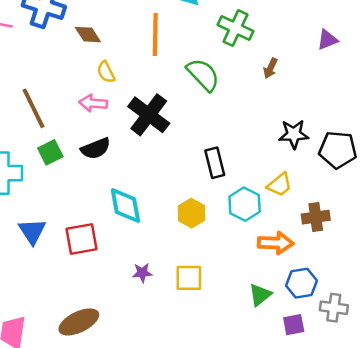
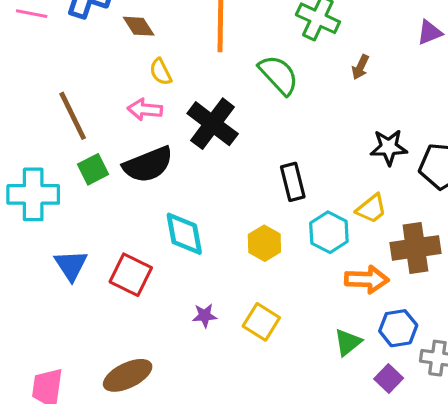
black semicircle: (96, 148) -> (148, 165), size x1.4
brown cross: (316, 217) -> (415, 248), size x1.4
red square: (81, 239) -> (131, 275), turned 36
yellow square: (189, 278) -> (261, 322), turned 32
purple square: (294, 325) -> (389, 379), turned -35

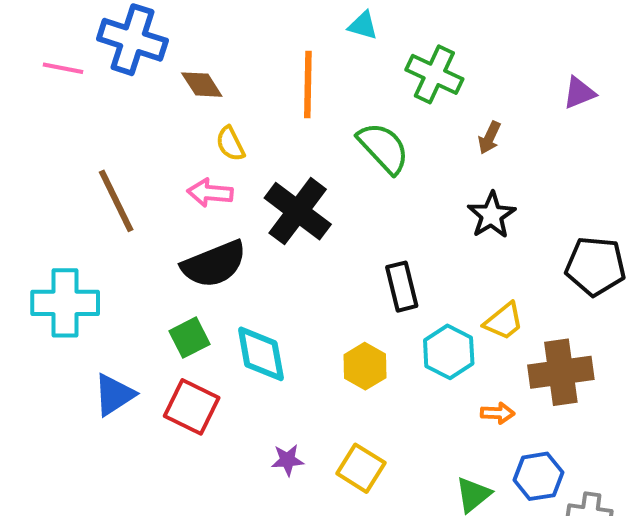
black star: (389, 147) -> (492, 215), moved, turned -30
green square: (93, 169) -> (190, 338), moved
blue triangle: (71, 265) -> (114, 395), turned 30
orange arrow: (367, 279) -> (498, 413), size x0.6

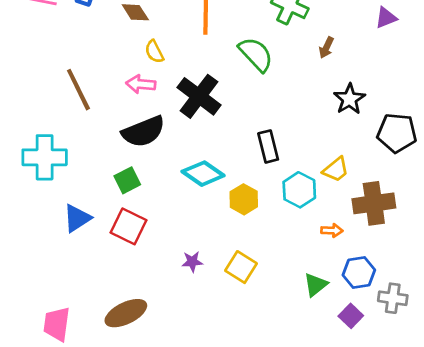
black star: (492, 215) -> (349, 99), moved
cyan diamond: (261, 354) -> (203, 174), moved, turned -45

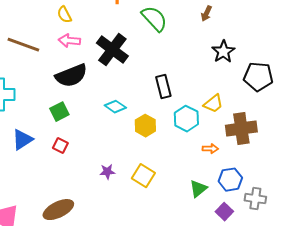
yellow semicircle: (154, 52) -> (64, 15), moved
brown line: (78, 90) -> (23, 45), turned -44
cyan diamond: (203, 174) -> (115, 107), size x0.7
red square: (129, 226) -> (60, 146), size x0.6

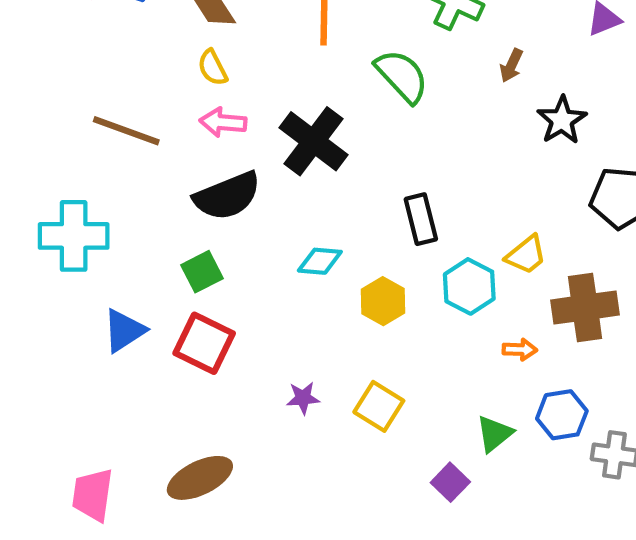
black star: (223, 52) -> (562, 120), moved
cyan diamond: (115, 107) -> (320, 261), turned -30
red square: (60, 146) -> (204, 343), size x1.8
purple square: (224, 212) -> (450, 482), moved

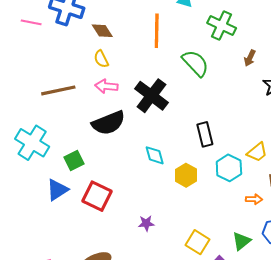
brown line: (126, 131) -> (58, 90), turned -32
cyan cross: (74, 236) -> (32, 143), turned 32
cyan diamond: (320, 261) -> (155, 155), turned 70
green square: (202, 272) -> (74, 161), moved
yellow square: (379, 406) -> (198, 242), moved

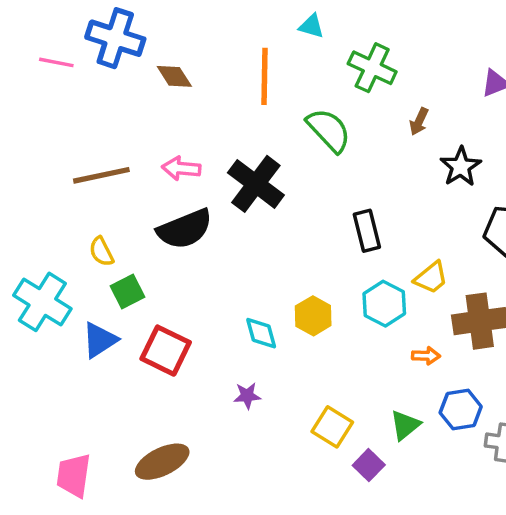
yellow semicircle: (101, 59) -> (101, 252), moved
black rectangle: (205, 134) -> (367, 231), moved
cyan cross: (32, 143) -> (42, 302), moved
cyan diamond: (155, 155) -> (261, 333), moved

